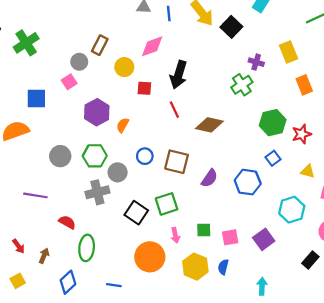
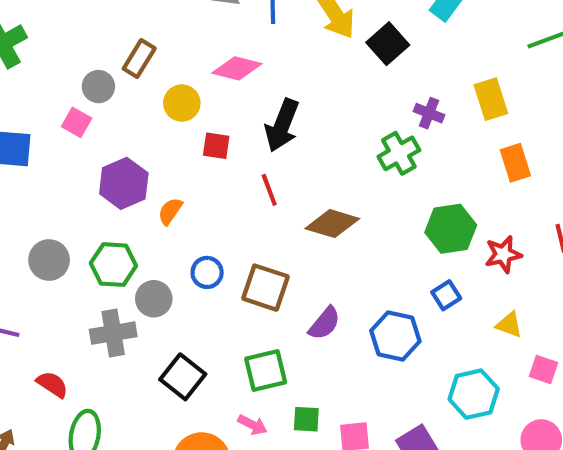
pink diamond: (152, 46) -> (237, 68), turned 30
pink square: (69, 82) -> (77, 122), turned -32
green square: (167, 204) -> (266, 371), moved
pink arrow: (175, 235) -> (253, 425), turned -56

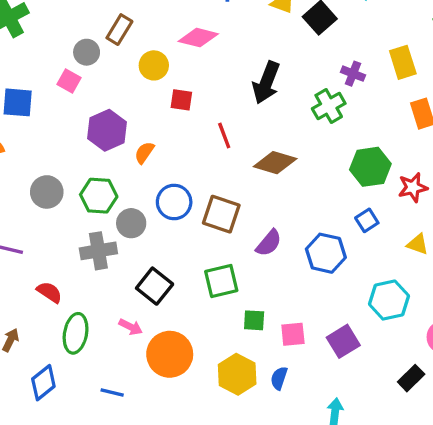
black arrow: (282, 125) -> (266, 83), moved
blue circle: (207, 272) -> (174, 202), size x1.4
pink arrow: (253, 425) -> (131, 327), moved

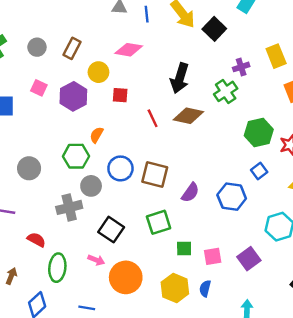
gray circle: (87, 52) -> (37, 47), moved
purple cross: (353, 74) -> (241, 67), turned -35
purple hexagon: (107, 130) -> (73, 96), moved
brown diamond: (275, 163) -> (188, 116), moved
green hexagon: (99, 196) -> (76, 156), moved

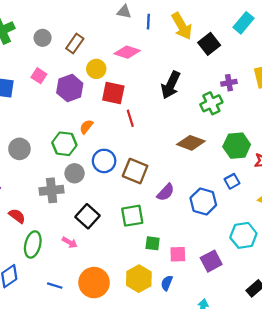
red square: (120, 95) -> (113, 93), size x1.5
brown diamond: (188, 116) -> (191, 143), moved
red line: (153, 118) -> (130, 118), moved
orange circle: (126, 277) -> (94, 283), moved

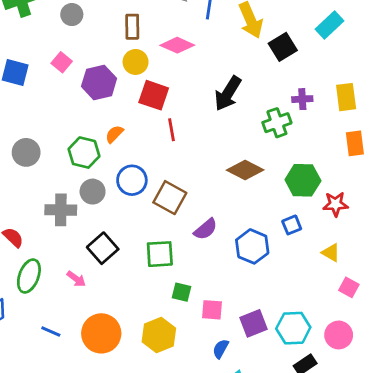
brown rectangle: (75, 43) -> (132, 27), moved, turned -42
cyan hexagon: (243, 235) -> (293, 328), moved
blue semicircle: (167, 283) -> (221, 349), moved

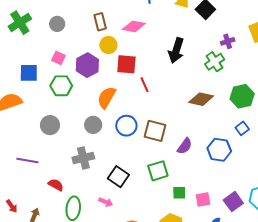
orange semicircle: (114, 134) -> (107, 97), size x1.6
green hexagon: (84, 153) -> (61, 86), moved
gray circle: (93, 192) -> (93, 125), moved

